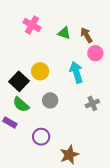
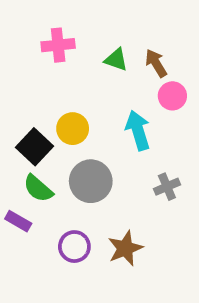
pink cross: (32, 25) -> (58, 45), turned -36
gray circle: (50, 100) -> (91, 181), size x1.5
brown star: (69, 155) -> (125, 248), moved

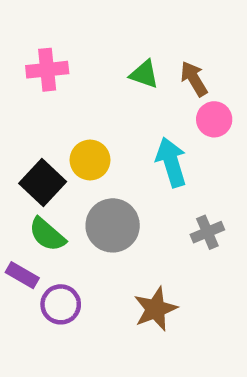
pink cross: (58, 45) -> (47, 70), moved
purple circle: (74, 247) -> (61, 304), moved

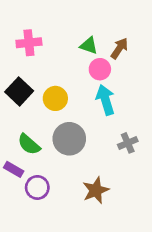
brown arrow: (194, 79) -> (119, 48), turned 65
pink circle: (214, 119) -> (100, 69), moved
black square: (43, 183) -> (19, 91), moved

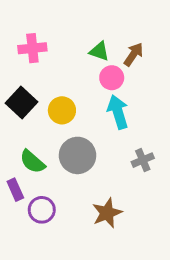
purple rectangle: (14, 169) -> (15, 190), turned 36

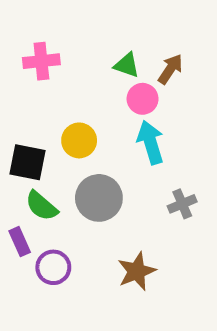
black square: (22, 103) -> (28, 162), moved, turned -32

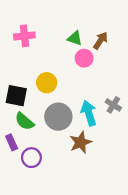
cyan arrow: (150, 142) -> (89, 113), moved
gray cross: (182, 204) -> (113, 105), moved, turned -35
brown star: (137, 271) -> (81, 142), moved

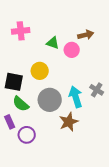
green triangle: (75, 38) -> (53, 43), moved
brown arrow: (100, 41) -> (86, 35), turned 42

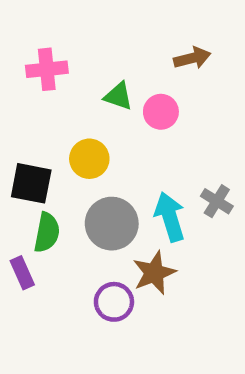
brown arrow: (86, 35) -> (192, 58), moved
green semicircle: (21, 104) -> (47, 233), turned -120
purple circle: (27, 135) -> (114, 302), moved

